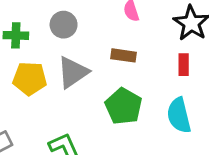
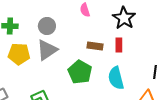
gray circle: (64, 25) -> (47, 26), moved
brown rectangle: (124, 55) -> (95, 46), moved

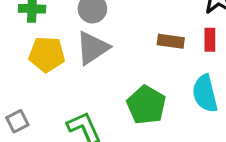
green pentagon: (80, 72) -> (146, 105), moved

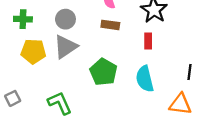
brown rectangle: (171, 41) -> (110, 25), moved
green pentagon: (146, 105) -> (103, 72), moved

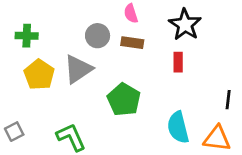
gray circle: (65, 19) -> (98, 36), moved
yellow pentagon: (33, 51) -> (39, 75), turned 30
cyan semicircle: (145, 79) -> (178, 127), moved

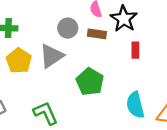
black star: (185, 25) -> (124, 19), moved

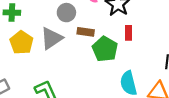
brown rectangle: (97, 34) -> (86, 32), moved
green pentagon: (90, 82) -> (105, 49), moved

